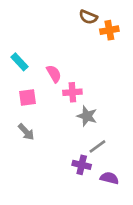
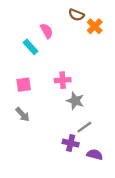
orange cross: (109, 30) -> (95, 26), turned -35
cyan rectangle: (20, 62) -> (31, 47), moved
pink semicircle: (54, 74) -> (47, 31), moved

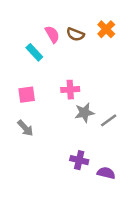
brown semicircle: (76, 15) -> (75, 34), moved
gray star: (75, 101) -> (84, 113), turned -30
gray line: (84, 127) -> (109, 120), moved

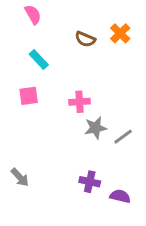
pink semicircle: (52, 34) -> (33, 14), moved
pink square: (27, 95) -> (29, 96), moved
gray arrow: (25, 128) -> (20, 177), moved

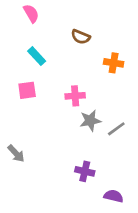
orange cross: (120, 33) -> (114, 63), moved, turned -36
gray arrow: (20, 177) -> (16, 154), moved
purple semicircle: (120, 196) -> (114, 196), moved

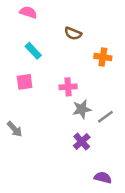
pink semicircle: (31, 13) -> (28, 12), turned -42
gray arrow: (16, 154) -> (15, 129), moved
purple cross: (85, 171) -> (82, 142), moved, turned 35

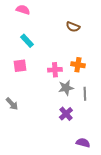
brown semicircle: (73, 33) -> (73, 27), moved
orange cross: (103, 57) -> (78, 65), moved
gray line: (105, 117) -> (85, 94), turned -56

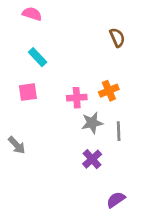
brown semicircle: (73, 27) -> (117, 38), moved, turned -136
orange cross: (78, 65) -> (109, 91), turned -32
purple semicircle: (83, 143) -> (116, 200), turned -48

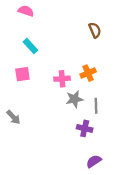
purple cross: (92, 159) -> (85, 128), moved, turned -35

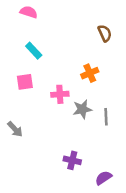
orange cross: (88, 73) -> (90, 73), moved
pink cross: (62, 79) -> (60, 94), moved
purple cross: (85, 128) -> (72, 160), moved

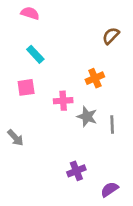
brown semicircle: (105, 33) -> (111, 36), turned -112
gray star: (82, 109) -> (87, 117), turned 30
purple cross: (72, 160) -> (76, 171), turned -35

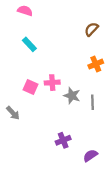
orange cross: (95, 78) -> (96, 64), moved
pink square: (26, 87) -> (30, 87), moved, turned 32

